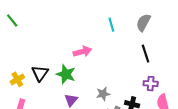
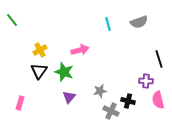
gray semicircle: (143, 23) -> (139, 22), turned -138
black line: (145, 54) -> (159, 59), moved
yellow cross: (17, 79) -> (40, 50), moved

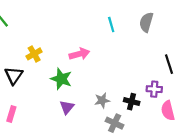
gray semicircle: (139, 22) -> (146, 22), turned 126
black triangle: (39, 71) -> (14, 75), moved
black cross: (128, 101) -> (132, 102), moved

